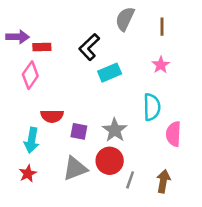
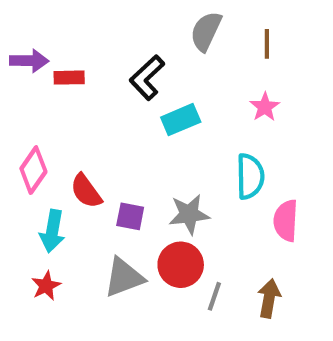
pink diamond: (30, 75) -> (33, 170), moved
red semicircle: (52, 116) -> (86, 191), turned 55
gray star: (115, 130) -> (189, 214), turned 30

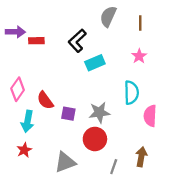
gray triangle: (124, 277) -> (65, 162), moved
gray line: (214, 296) -> (114, 167), moved

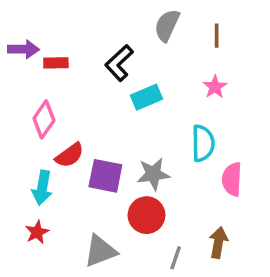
pink diamond: (18, 89) -> (44, 119), moved
red semicircle: (45, 100) -> (70, 155), turned -90
purple square: (68, 114) -> (105, 176), size x1.5

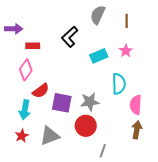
red rectangle: (56, 63) -> (33, 46), moved
cyan rectangle: (147, 97) -> (99, 56), moved
brown arrow: (218, 242) -> (137, 130), moved
gray triangle: (100, 251) -> (50, 136), moved

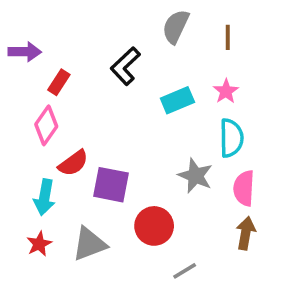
red rectangle: (33, 46) -> (59, 82), turned -56
cyan semicircle: (119, 84) -> (231, 138), moved
gray star: (90, 102) -> (195, 176), moved, turned 30
gray line: (103, 151) -> (185, 271), turned 40

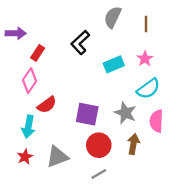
cyan semicircle: (231, 138) -> (148, 89), turned 55
purple square: (111, 185) -> (87, 114), moved
brown arrow: (246, 233) -> (133, 144), moved
gray line: (185, 271) -> (99, 174), moved

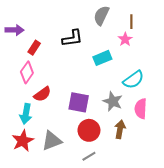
black L-shape: (80, 43) -> (72, 38), turned -145
pink star: (145, 59) -> (125, 39), moved
red star: (25, 157) -> (23, 141), size x1.5

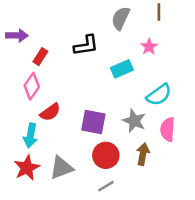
brown line: (131, 22) -> (159, 12), moved

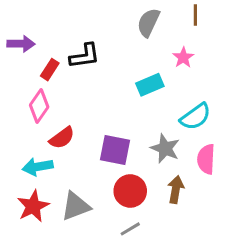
black L-shape: (86, 45) -> (85, 56), moved
cyan arrow: (30, 136) -> (38, 167), turned 70

